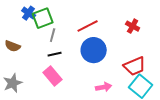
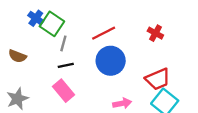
green square: (43, 18) -> (52, 24), turned -35

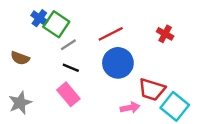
gray line: (63, 43) -> (68, 45), turned 42
black line: (66, 65) -> (71, 68), turned 35
red trapezoid: (158, 79) -> (152, 89), moved, turned 40

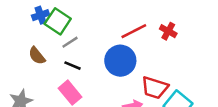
blue cross: (39, 18) -> (41, 15), turned 35
red line: (111, 34) -> (134, 31), moved
brown semicircle: (20, 58) -> (37, 56), moved, turned 30

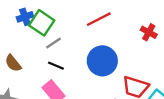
red line: (134, 31) -> (99, 19), moved
brown semicircle: (37, 56) -> (13, 63), moved

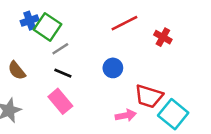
red line: (99, 19) -> (124, 23), moved
blue circle: (102, 61) -> (113, 68), size x0.6

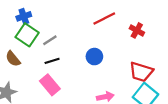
green square: (47, 27) -> (27, 35), moved
black line: (63, 73) -> (52, 61), turned -40
red trapezoid: (149, 96) -> (141, 72), moved

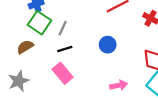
gray line: (50, 40) -> (63, 28), turned -32
brown semicircle: (13, 59) -> (25, 47), turned 98

